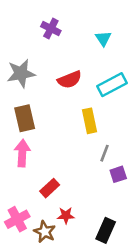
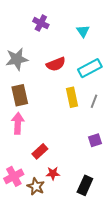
gray line: (104, 153) -> (94, 101), moved

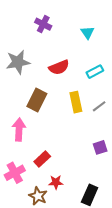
cyan rectangle: (90, 68) -> (95, 72), size x0.7
brown rectangle: (20, 95) -> (37, 100), moved, turned 40
gray line: (94, 101) -> (99, 106), turned 32
pink cross: (14, 176) -> (15, 173), moved

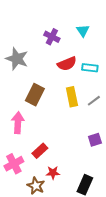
purple cross: (43, 24) -> (52, 37), moved
gray star: (18, 62) -> (17, 59), turned 30
red semicircle: (59, 67) -> (67, 64), moved
cyan rectangle: (95, 72) -> (90, 68), turned 35

